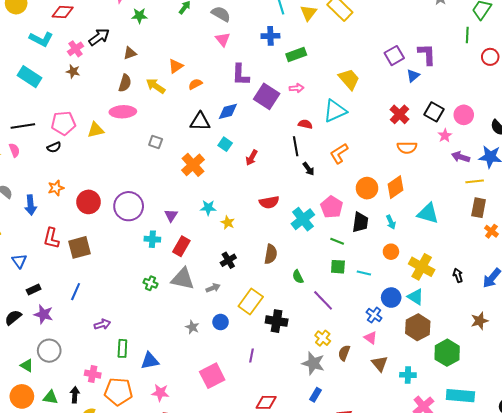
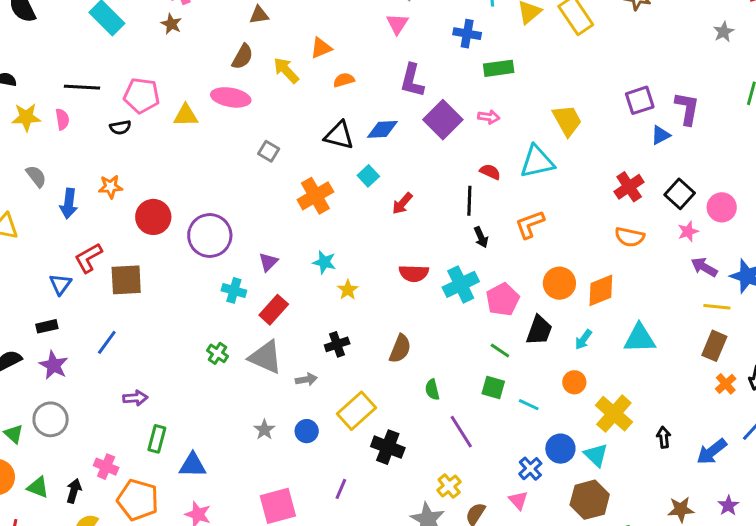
cyan triangle: (428, 213) -> (640, 338), turned -30
cyan cross: (303, 219) -> (461, 284), moved
cyan arrow: (391, 222) -> (583, 340), turned 48
red L-shape: (51, 238) -> (88, 258), turned 35
blue triangle: (19, 261) -> (60, 284), moved

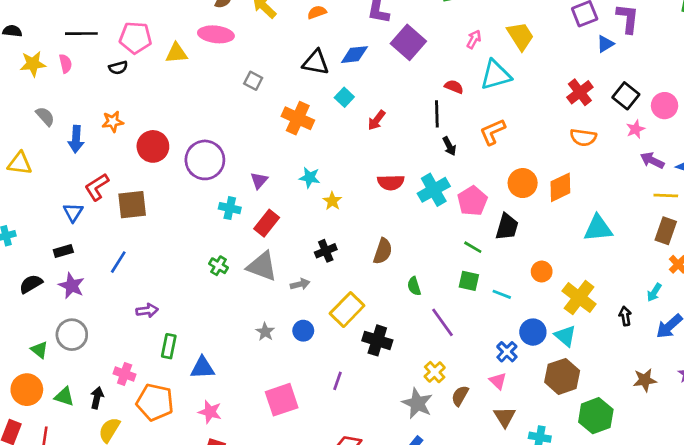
pink arrow: (489, 117) -> (474, 39), moved, turned -66
orange cross: (315, 196) -> (298, 118), turned -32
cyan arrow: (583, 340) -> (654, 292), moved

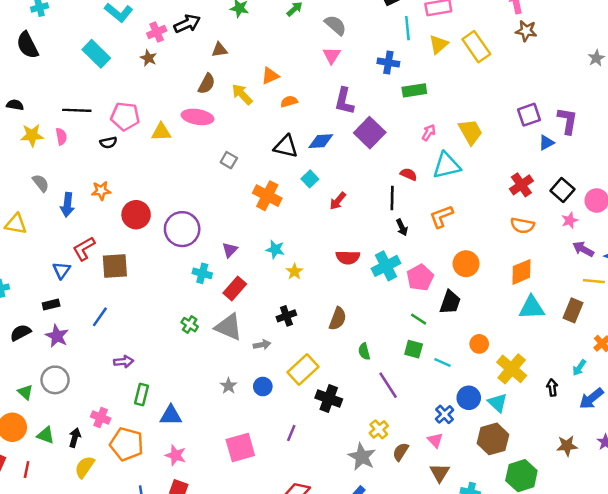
orange diamond: (560, 187) -> (521, 272), moved
brown rectangle: (666, 231) -> (573, 310), moved

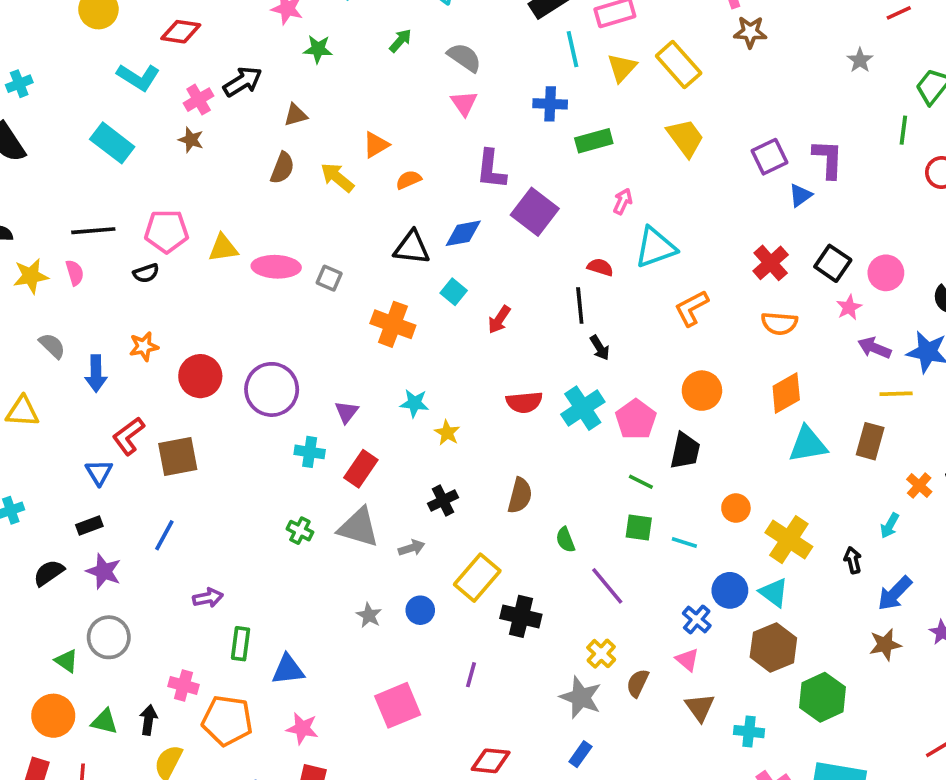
pink ellipse: (197, 117) -> (276, 267), moved
yellow trapezoid: (470, 132) -> (685, 138), moved
orange L-shape: (441, 216) -> (692, 308), moved
blue arrow: (591, 399) -> (895, 593), moved

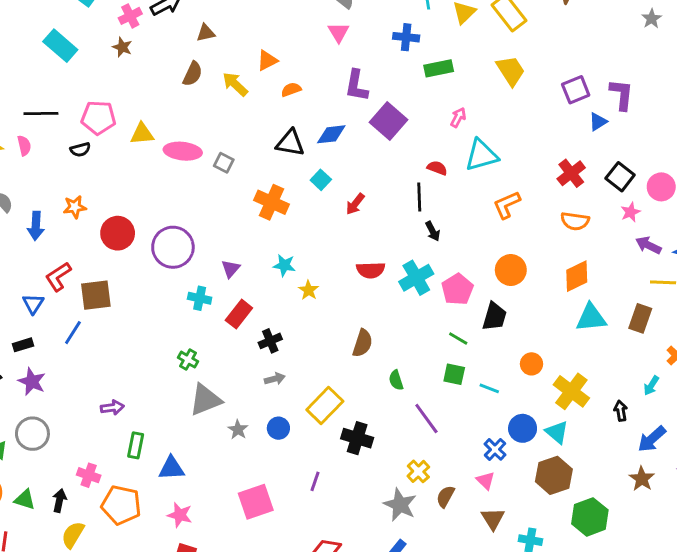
black cross: (443, 500) -> (270, 341), moved
gray triangle: (359, 527) -> (205, 400), moved, turned -42
blue line: (164, 535) -> (73, 333), moved
brown star: (885, 645) -> (642, 479), turned -30

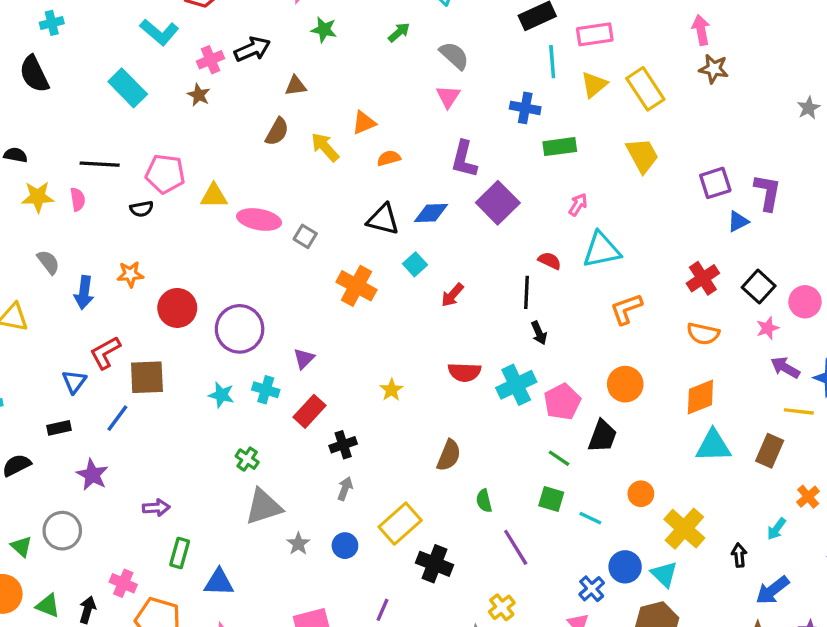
cyan star: (284, 265) -> (221, 395), moved
gray arrow: (275, 379) -> (345, 489), turned -60
purple star: (32, 382) -> (92, 475), moved

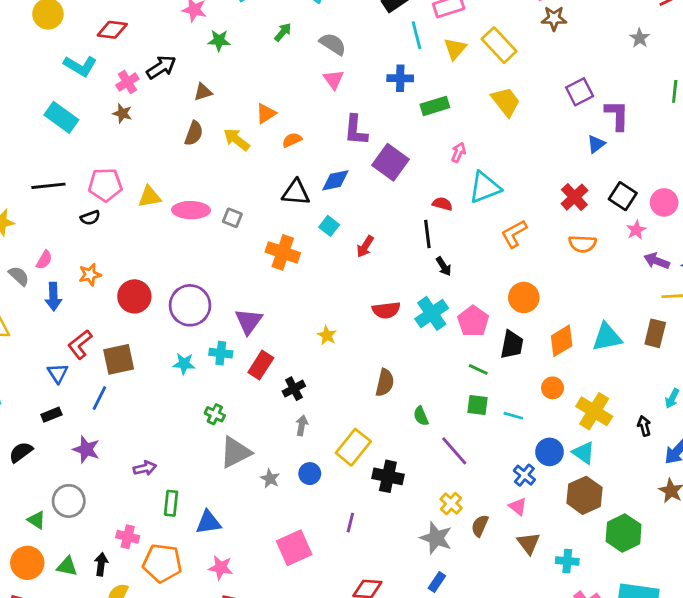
purple square: (715, 183) -> (580, 92), moved
pink semicircle: (78, 199) -> (44, 260), moved, turned 48
purple triangle: (304, 359) -> (249, 321), size x1.5
orange diamond: (700, 397) -> (562, 341), moved

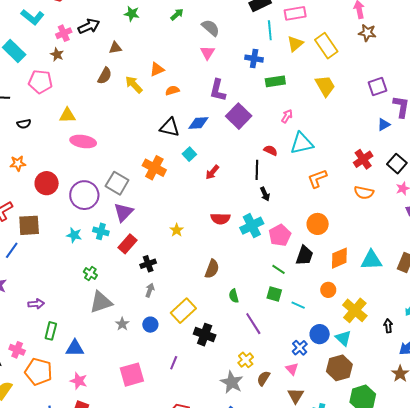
pink pentagon: (105, 185) -> (40, 82), moved
pink ellipse: (191, 210) -> (83, 142), moved
gray square: (232, 218) -> (117, 183), moved, size x1.6

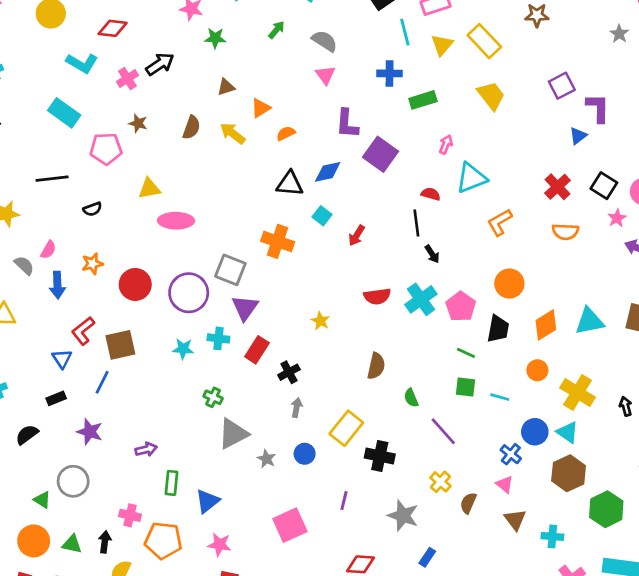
brown triangle: (115, 48) -> (226, 87), moved
brown star: (57, 54) -> (138, 123), moved
blue triangle: (75, 348) -> (207, 501), turned -30
gray star: (232, 382) -> (403, 516), moved

